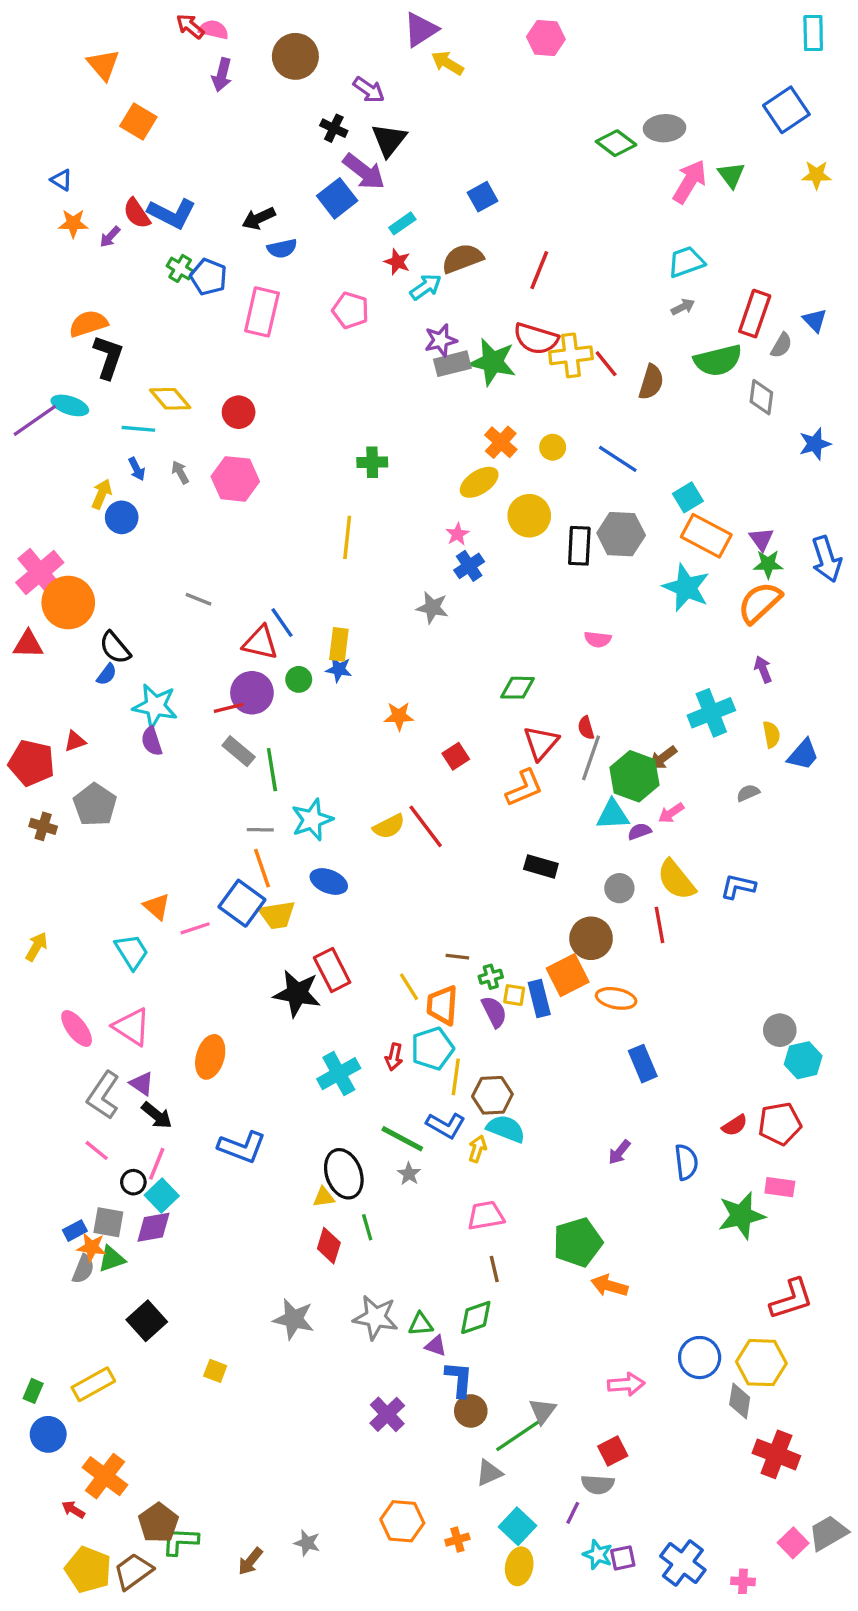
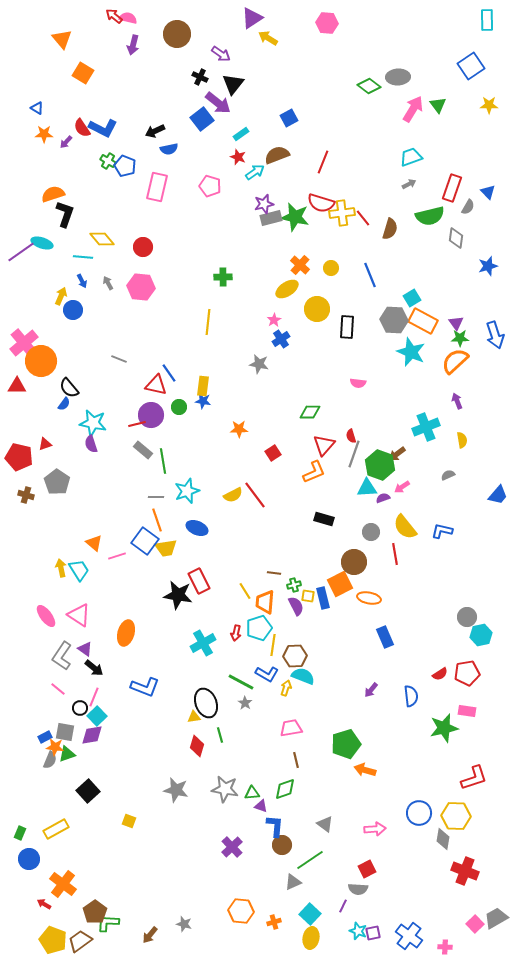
blue line: (618, 459) -> (370, 275), turned 35
gray hexagon: (621, 534) -> (394, 320), moved
blue trapezoid: (803, 755) -> (498, 495), moved
yellow arrow: (36, 947) -> (61, 568), moved, turned -42
gray triangle: (543, 1411) -> (325, 824), moved, turned -30

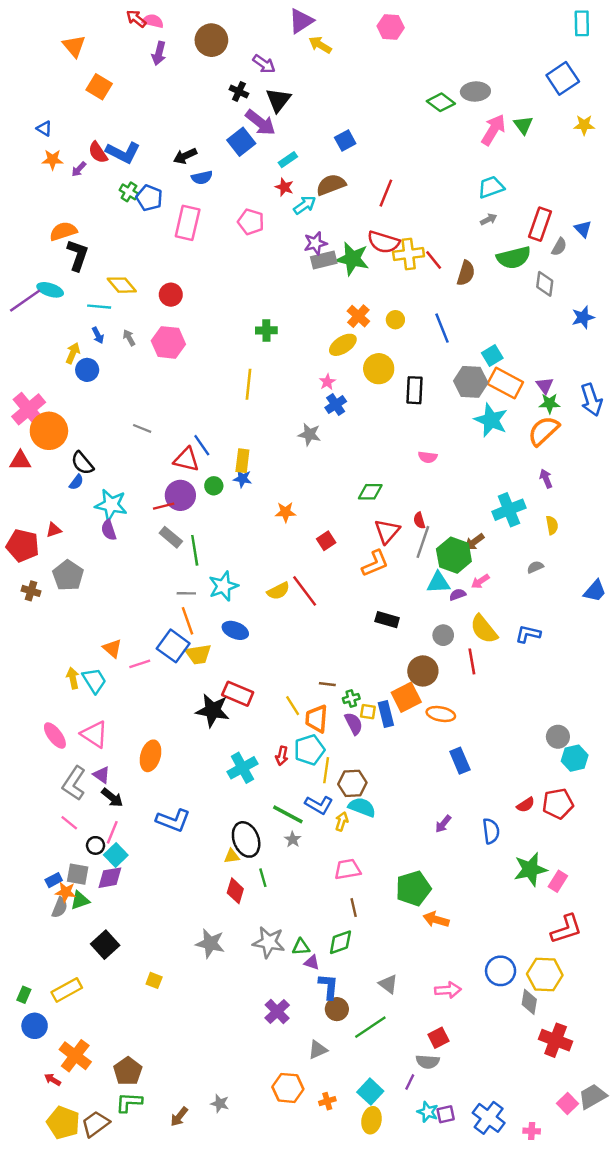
red rectangle: (199, 581) -> (238, 694), turned -40
pink rectangle: (467, 711) -> (558, 881), moved, turned -66
gray triangle: (293, 882) -> (318, 1050), moved
brown pentagon: (95, 912) -> (128, 1071), moved

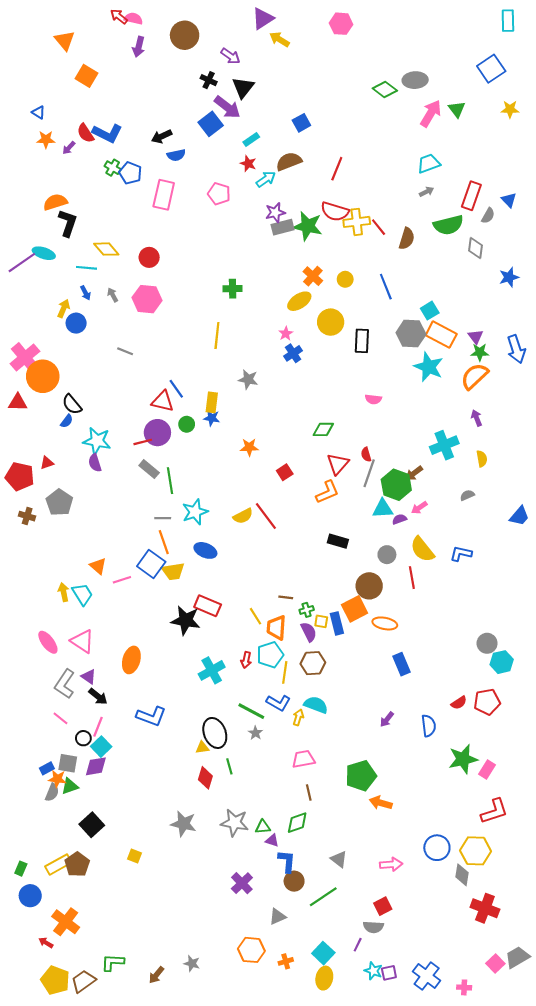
gray line: (142, 428) -> (125, 351), moved
gray star: (309, 434) -> (248, 379), moved
brown hexagon: (352, 783) -> (313, 663), moved
brown pentagon: (128, 1071) -> (77, 864), moved

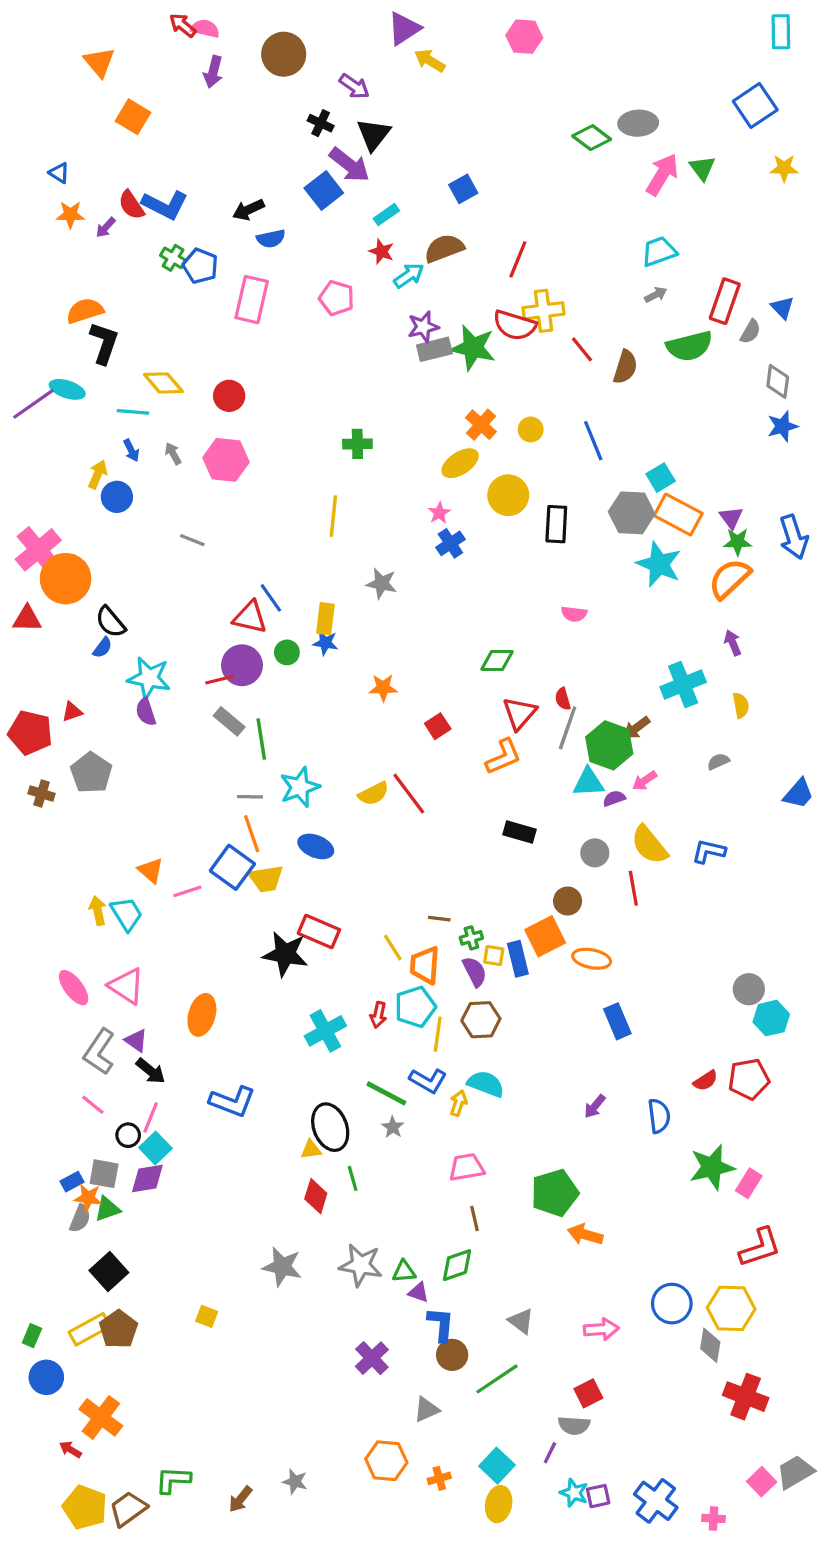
yellow cross: (357, 222) -> (544, 311), moved
gray diamond: (476, 248) -> (778, 381), moved
brown circle: (369, 586) -> (568, 901), size x0.7
black square: (92, 825) -> (109, 1271), moved

